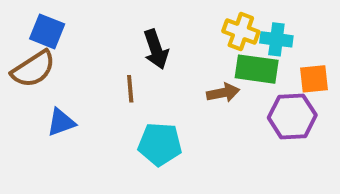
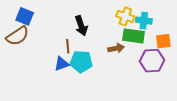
blue triangle: (61, 122) -> (62, 64), moved
cyan pentagon: (160, 144) -> (81, 62), moved

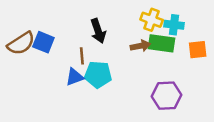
blue square: (25, 16) -> (43, 42), moved
brown arrow: (116, 48) -> (140, 46), moved
purple hexagon: (152, 61) -> (166, 96), moved

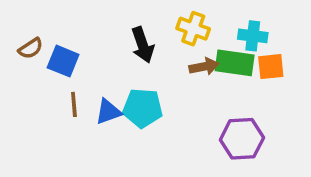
yellow cross: (152, 20) -> (193, 29), moved
brown semicircle: (21, 43) -> (31, 48), moved, size x0.6
orange square: (198, 50) -> (271, 67), moved
brown line: (82, 56) -> (74, 104), moved

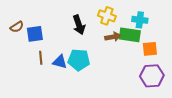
blue square: (63, 61) -> (35, 34), turned -30
orange square: (271, 67) -> (150, 49), moved
blue triangle: (108, 112) -> (60, 62), turned 35
purple hexagon: (242, 139) -> (152, 76), moved

